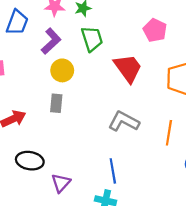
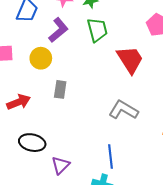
yellow circle: (62, 70) -> (41, 58), moved

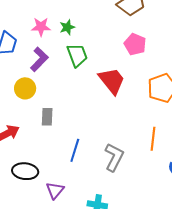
gray L-shape: (123, 110) -> (114, 157), moved, turned 92
blue line: (111, 157) -> (75, 150), moved, turned 30

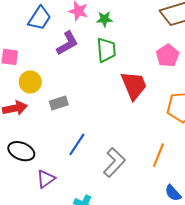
yellow circle: (25, 88) -> (30, 82), moved
gray rectangle: (47, 117) -> (59, 103), turned 54

